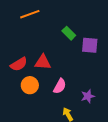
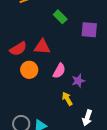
green rectangle: (69, 33) -> (60, 17), moved
purple star: (88, 96) -> (78, 81), moved

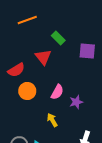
red triangle: (42, 47) -> (43, 57), moved, turned 48
yellow arrow: (67, 99) -> (52, 120), moved

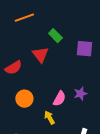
orange circle: (27, 91) -> (24, 99), moved
pink semicircle: (57, 92) -> (59, 99), moved
purple star: (76, 102) -> (80, 94), moved

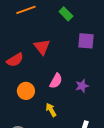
green rectangle: (55, 36) -> (66, 14), moved
pink semicircle: (59, 99) -> (56, 81), moved

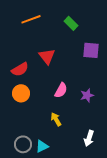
orange circle: (26, 91) -> (21, 93), moved

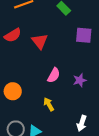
red semicircle: (20, 69) -> (13, 35), moved
orange circle: (21, 93) -> (13, 91), moved

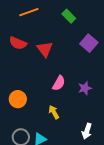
red semicircle: (13, 35) -> (18, 43), turned 54
purple square: (84, 35) -> (89, 43), turned 36

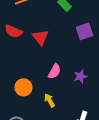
purple square: (89, 43) -> (84, 31), turned 30
orange circle: (18, 99) -> (23, 87), moved

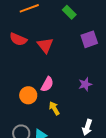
pink semicircle: (54, 71) -> (47, 84), moved

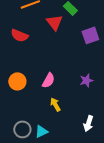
red triangle: (45, 45) -> (54, 22), moved
orange circle: (28, 95) -> (17, 81), moved

